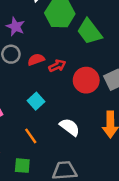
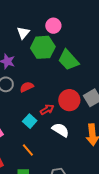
red arrow: (57, 66) -> (47, 110), moved
white semicircle: (70, 127) -> (60, 130), moved

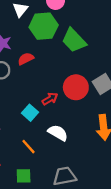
red semicircle: (27, 87) -> (26, 59), moved
white semicircle: (60, 130) -> (58, 133), moved

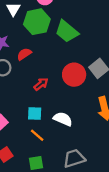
red arrow: (50, 99) -> (41, 84), moved
cyan square: (30, 113) -> (35, 114), moved, turned -32

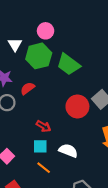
red arrow: (41, 84) -> (43, 126), moved, turned 72

